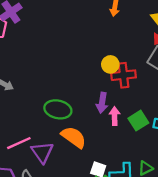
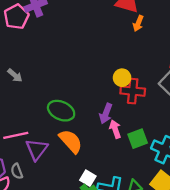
pink arrow: (115, 116) -> (115, 129), turned -30

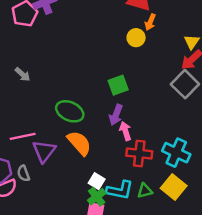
yellow circle: (122, 78) -> (136, 38), moved
red cross: (133, 91) -> (139, 153), moved
green square: (138, 139) -> (118, 85), moved

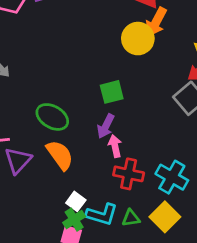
orange arrow: (150, 22) -> (156, 22), size x1.5
yellow circle: (136, 38) -> (138, 39), size x1.5

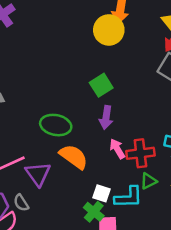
pink arrow: (115, 146) -> (117, 149), moved
green triangle: (131, 218) -> (149, 181), moved
green cross: (74, 220) -> (94, 212), moved

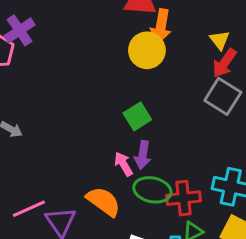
green ellipse: (56, 125) -> (152, 190), moved
pink arrow: (117, 149) -> (123, 164), moved

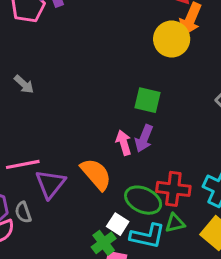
green square: (137, 116) -> (148, 100), turned 32
green ellipse: (152, 190) -> (143, 200), moved

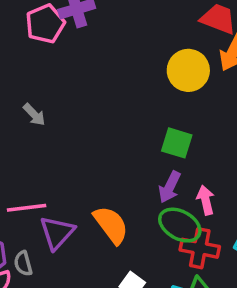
yellow circle: (172, 39) -> (188, 70), moved
pink arrow: (124, 143) -> (206, 200), moved
green ellipse: (143, 200) -> (180, 225), moved

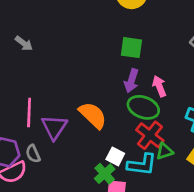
pink line: (27, 208) -> (29, 112), turned -72
red cross: (200, 248) -> (150, 135), moved, turned 36

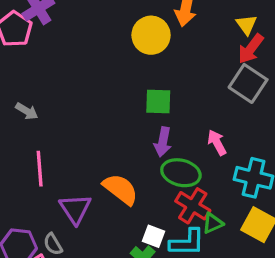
pink arrow: (159, 86) -> (217, 143), moved
pink line: (29, 112) -> (40, 169), moved

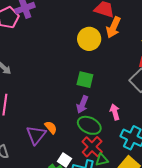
orange semicircle: (121, 189) -> (51, 127), size x0.6
purple triangle: (75, 209) -> (36, 135), moved

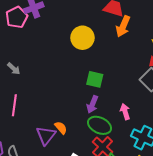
yellow circle: (89, 39) -> (82, 38), moved

